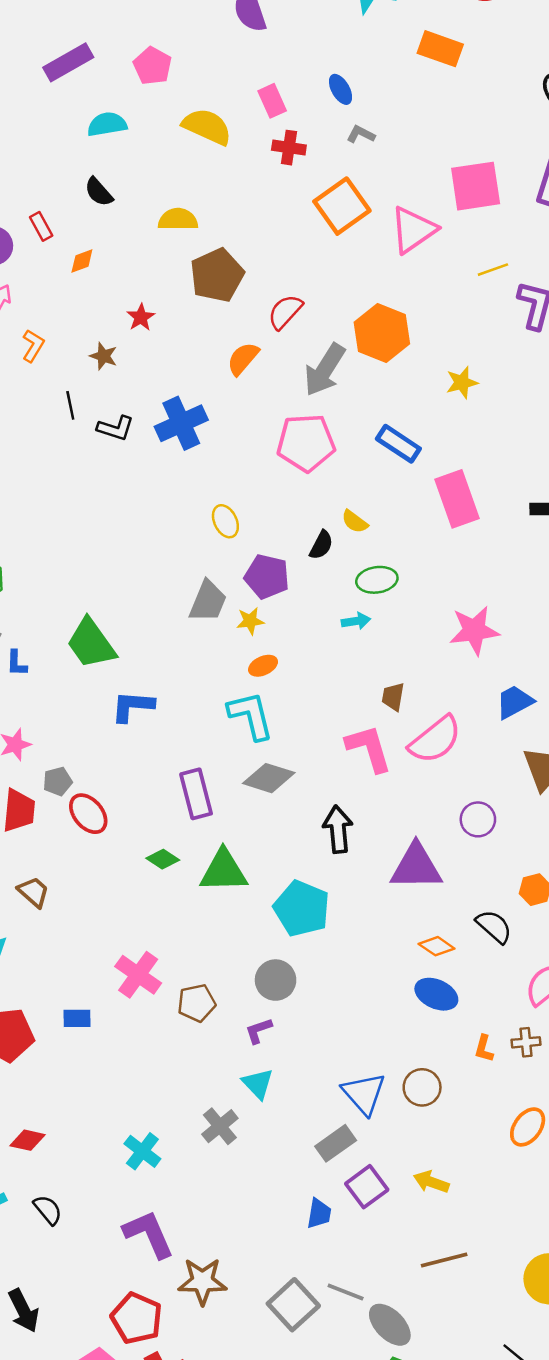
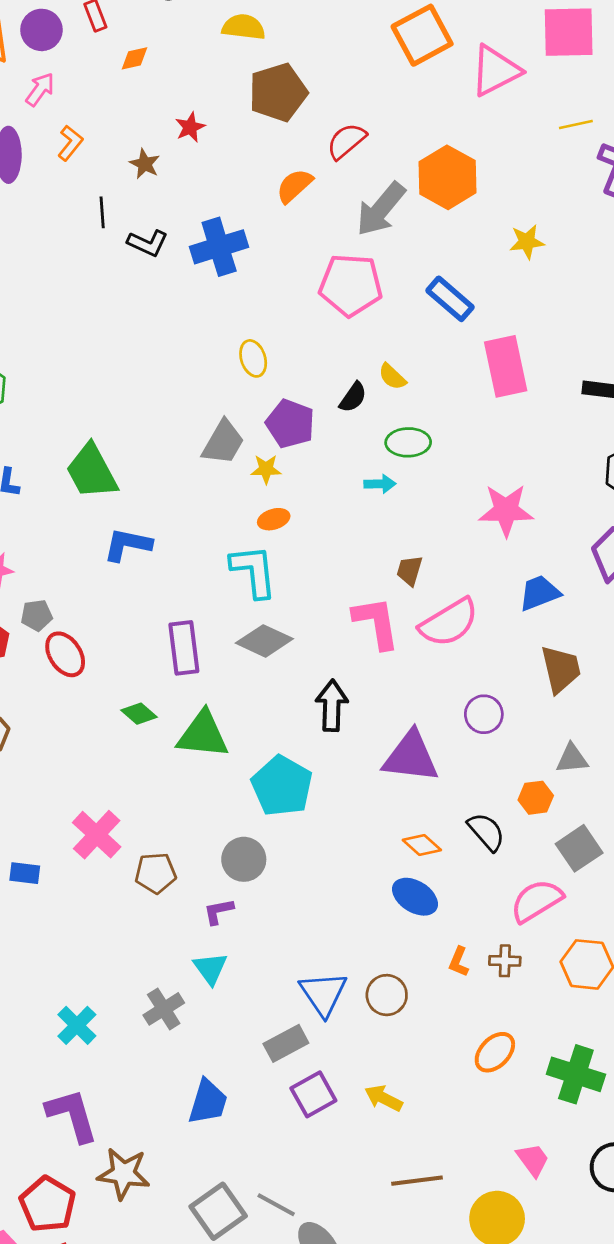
blue trapezoid: (319, 1213) -> (208, 1102), moved, size x1.4
brown line: (444, 1260) -> (417, 1181), moved

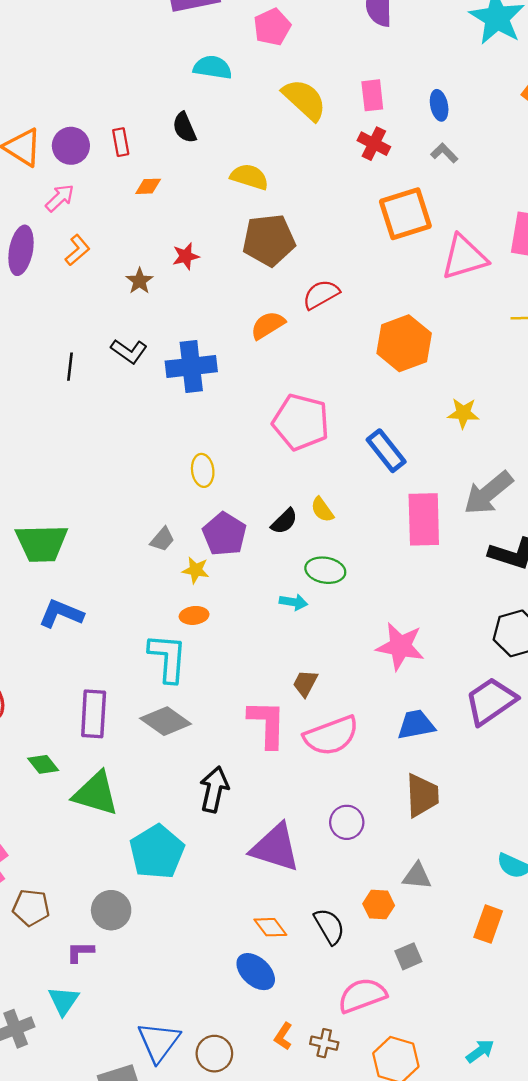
gray arrow: (381, 209) -> (488, 493), moved
black line: (102, 212) -> (70, 367), moved
gray trapezoid: (223, 442) -> (162, 539), size x0.6
green trapezoid: (92, 471) -> (42, 543), turned -74
gray square: (579, 848) -> (408, 956), size x0.7

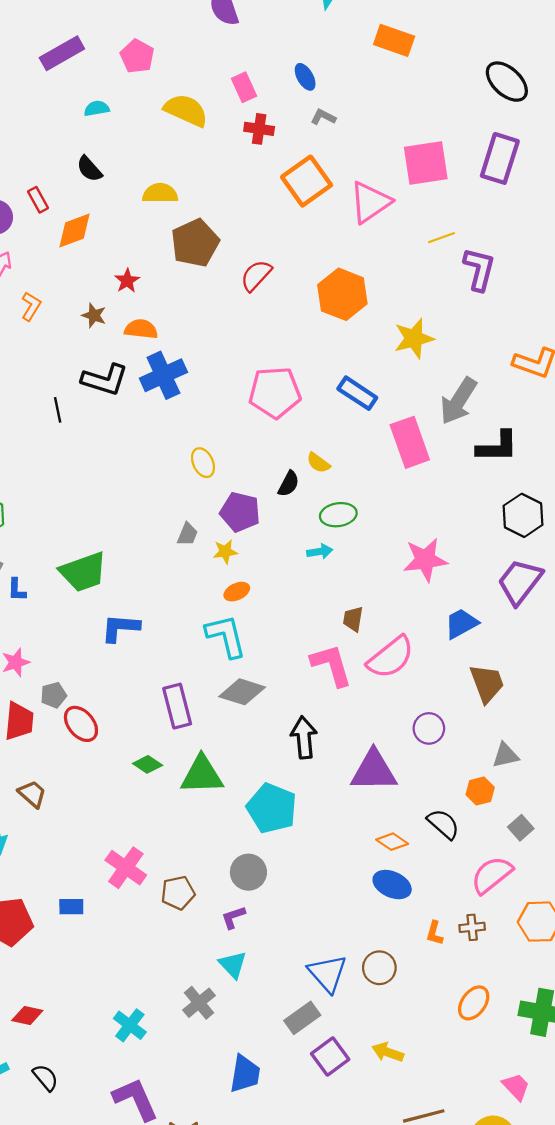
cyan semicircle: (213, 67) -> (97, 108), size x0.7
orange diamond: (148, 186) -> (74, 230), size x1.6
orange semicircle: (268, 325) -> (141, 329), moved, turned 56
black L-shape: (129, 351) -> (105, 380), size x1.4
yellow star: (463, 413) -> (414, 338), size x1.4

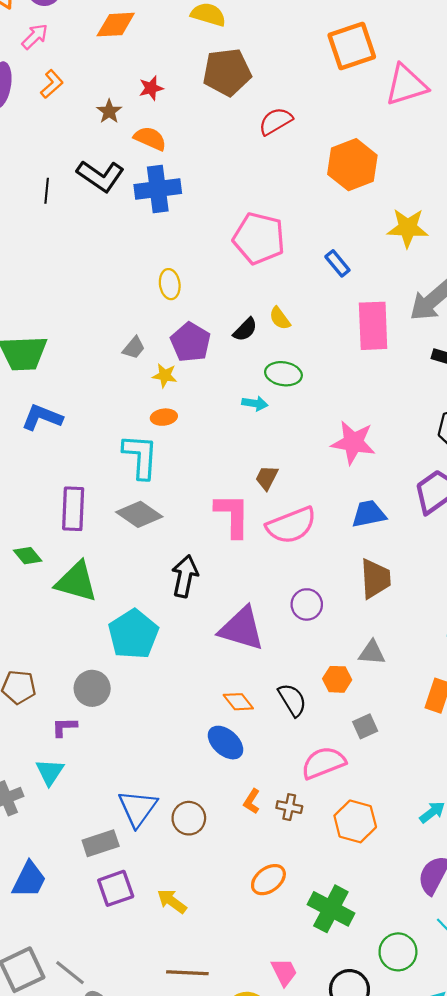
blue rectangle: (357, 393) -> (337, 263), size x0.7

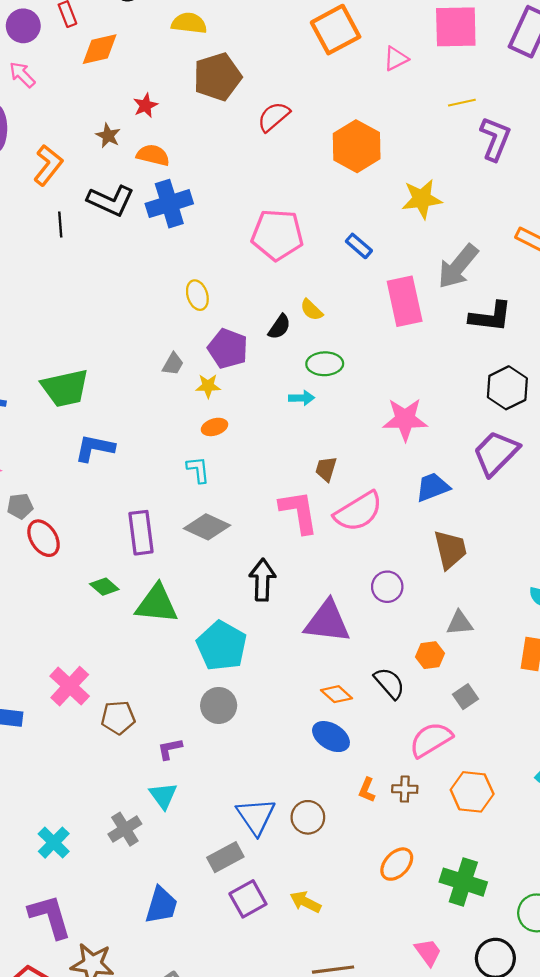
pink arrow: (35, 37) -> (22, 75), turned -80
orange L-shape: (52, 84) -> (48, 165), moved, size x1.4
pink triangle: (406, 85) -> (396, 59), size x0.6
cyan L-shape: (140, 456) -> (198, 470), size x0.6
gray circle: (92, 688) -> (219, 705), moved

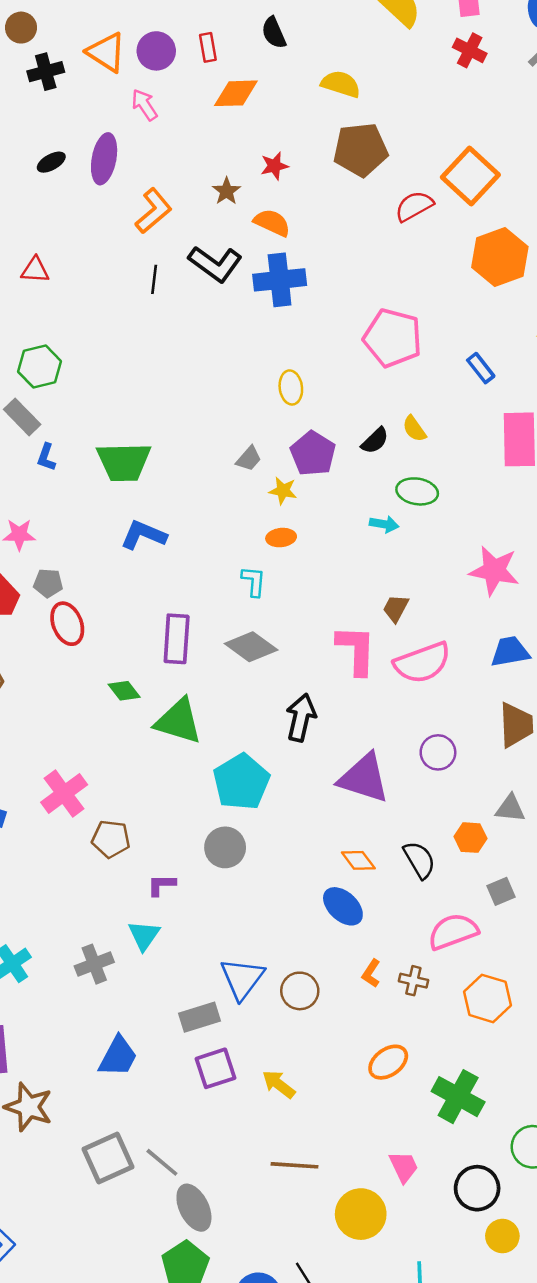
orange square: (336, 30) -> (470, 176), moved, turned -30

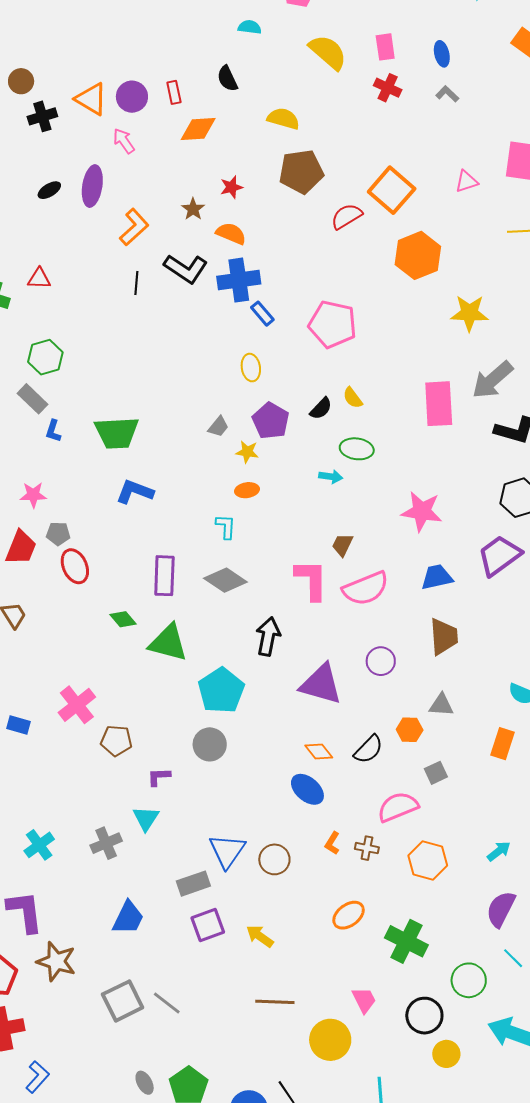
blue rectangle: (481, 368) -> (262, 314), moved
black semicircle: (419, 860) -> (369, 749), turned 76
gray ellipse: (194, 1208) -> (145, 1083), moved, size x0.6

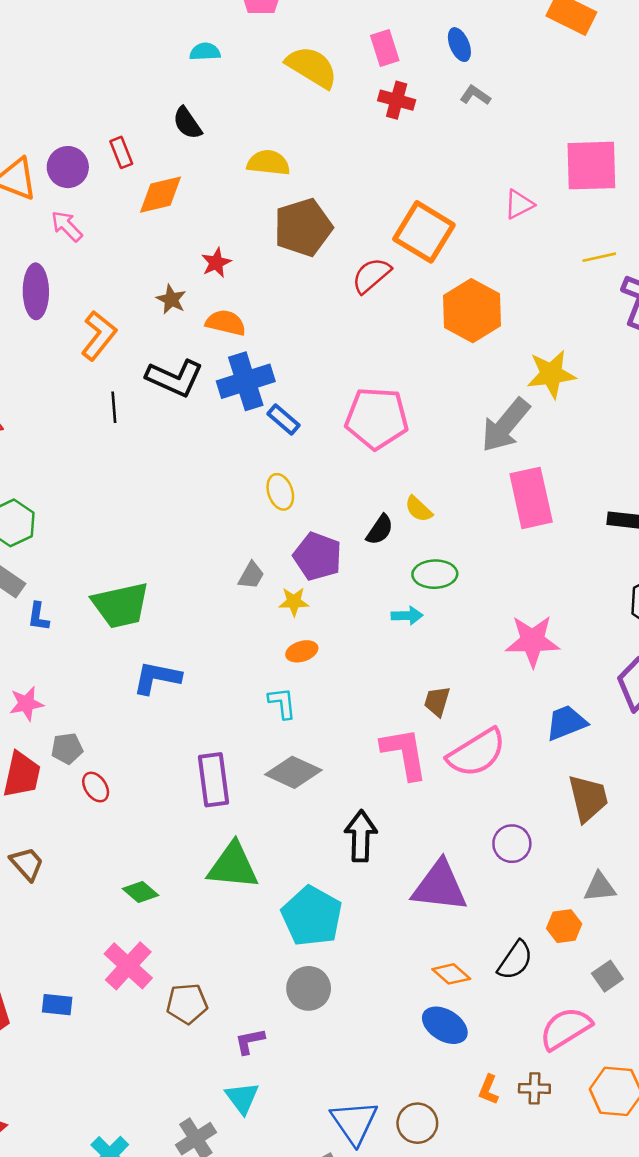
gray arrow: (492, 380) -> (505, 425), moved
red ellipse: (75, 566) -> (96, 787), size x0.7
green diamond: (123, 619) -> (141, 892), moved

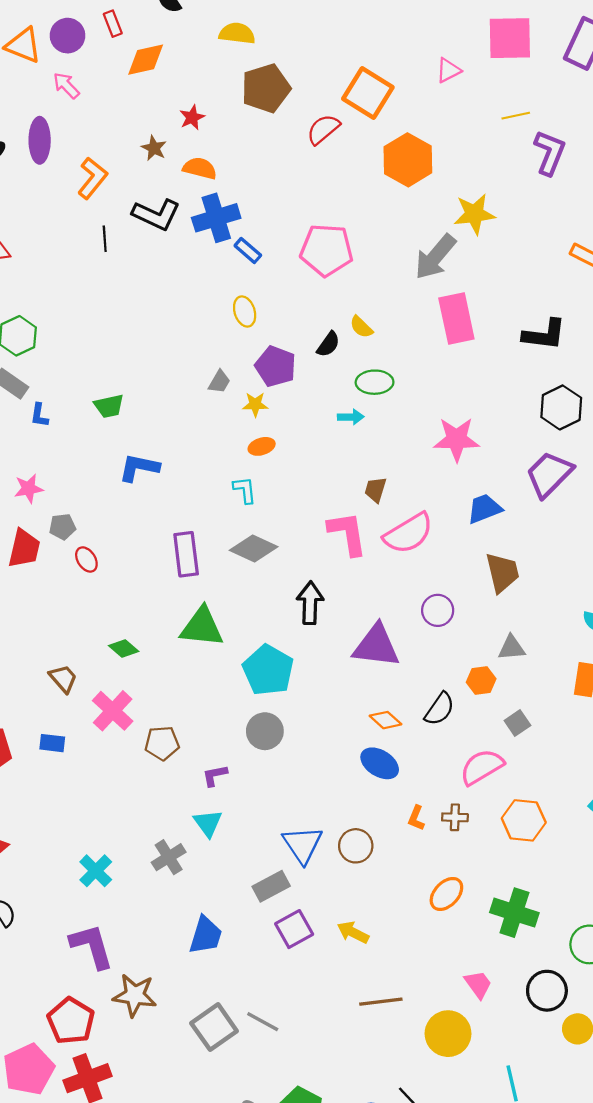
green trapezoid: (121, 605) -> (109, 406), size x0.6
brown trapezoid: (27, 864) -> (63, 679), moved

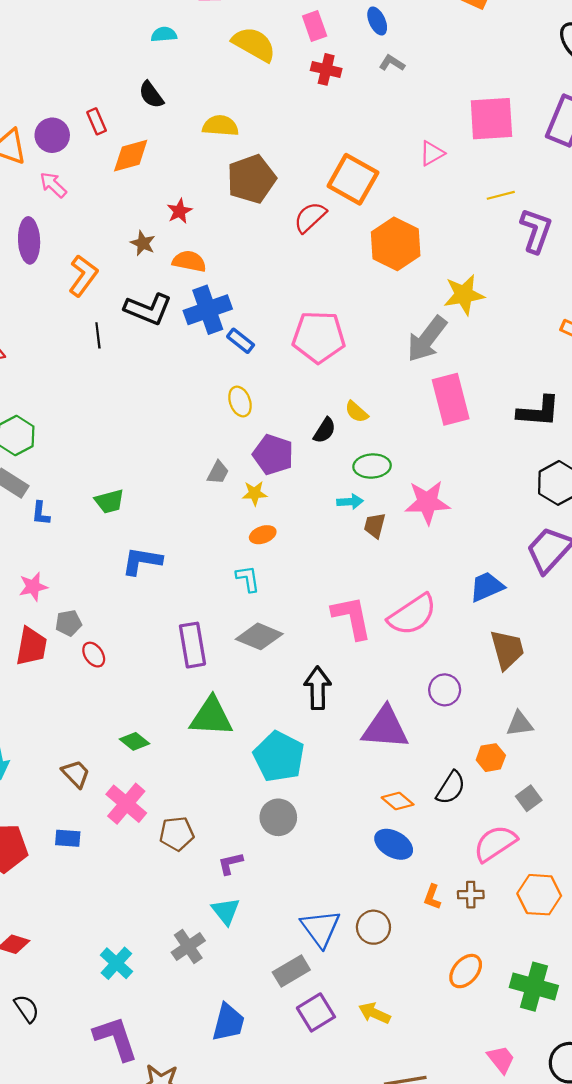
pink star: (457, 439) -> (427, 502), moved
brown trapezoid: (375, 490) -> (375, 525), moved

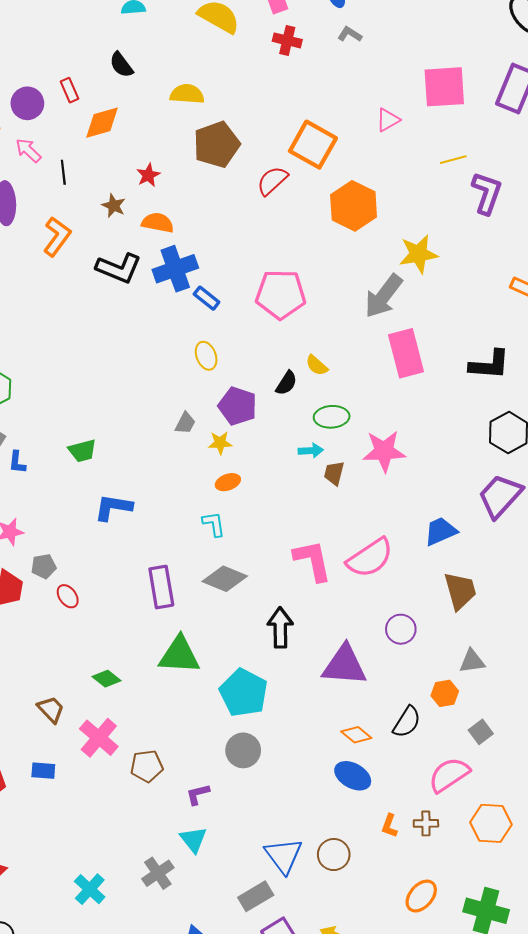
black line: (98, 335) -> (63, 172), moved

